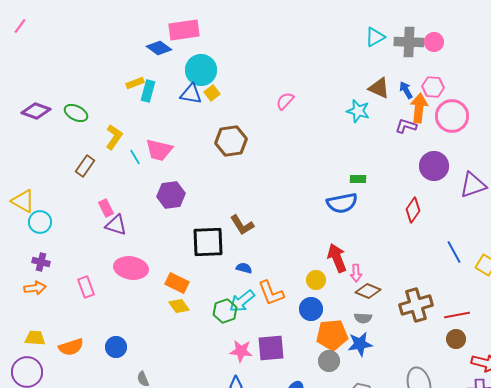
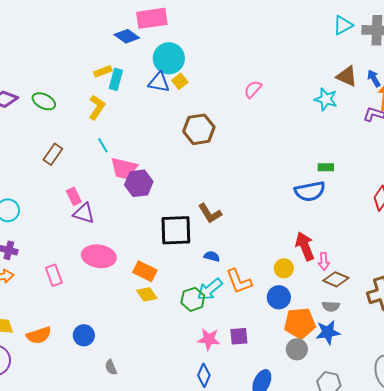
yellow L-shape: (114, 137) -> (97, 107), moved
pink trapezoid: (159, 150) -> (124, 168), moved
purple square: (271, 348) -> (239, 336), size x0.7

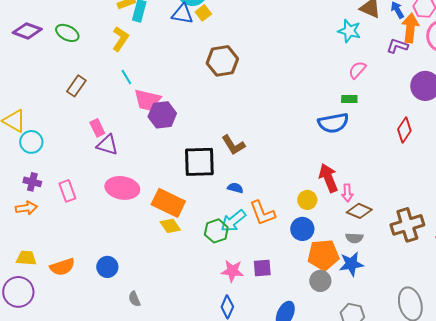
pink semicircle: (253, 89) -> (357, 70), moved
orange rectangle: (145, 271) -> (168, 203), size x1.4
pink rectangle: (54, 275) -> (67, 191), moved

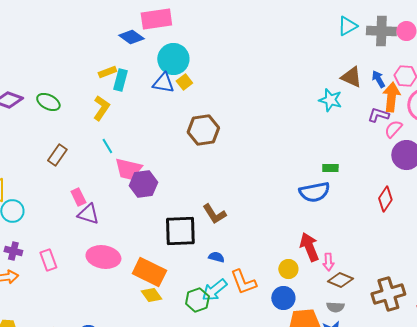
pink semicircle: (357, 70) -> (393, 129), moved

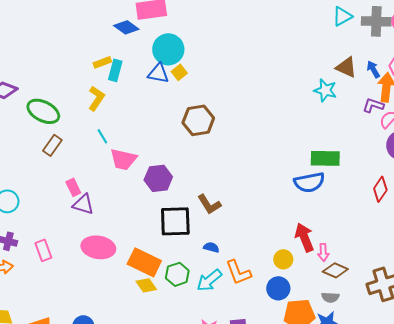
green ellipse: (48, 102) -> (43, 111), moved, size x1.4
green rectangle: (330, 168) -> (325, 158), size x1.8
purple hexagon: (143, 184) -> (158, 178), moved
green hexagon: (197, 300) -> (177, 274), moved

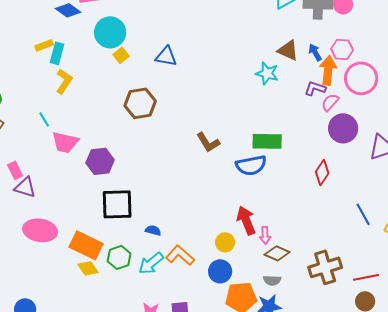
blue triangle: (158, 73) -> (166, 56), moved
yellow L-shape: (96, 98) -> (64, 81), moved
brown L-shape: (209, 204) -> (208, 142), moved
orange L-shape: (238, 272) -> (180, 255), turned 152

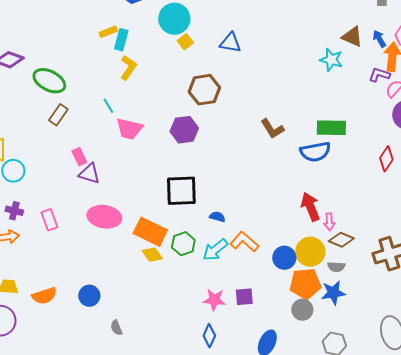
purple hexagon: (100, 161) -> (184, 130), moved
yellow circle: (225, 242) -> (310, 252), moved, size x1.5

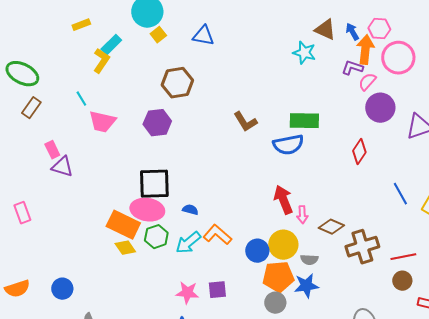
cyan rectangle: (121, 40) -> (111, 45), moved, turned 30
pink ellipse: (104, 217) -> (147, 210), moved
brown diamond: (341, 240) -> (331, 227), moved

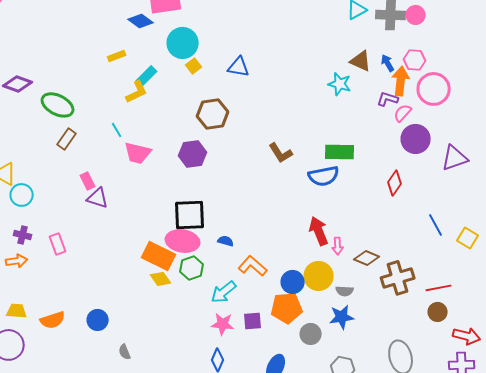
yellow L-shape: (101, 61) -> (137, 92), turned 30
cyan arrow: (188, 243) -> (224, 292), moved
orange pentagon: (278, 277) -> (287, 308), moved

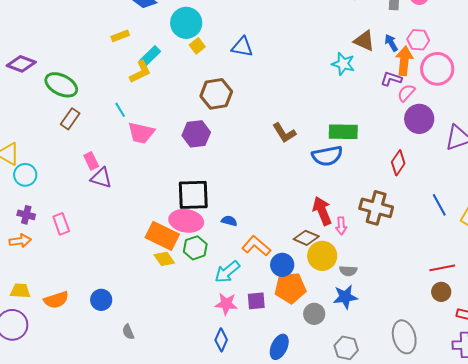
brown diamond: (367, 258) -> (306, 238), moved
brown cross: (398, 278) -> (376, 208), moved, turned 32
blue circle: (293, 282) -> (282, 265), moved

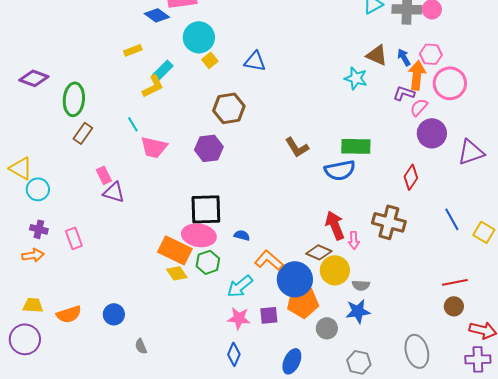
green ellipse: (61, 85) -> (74, 99), turned 68
blue circle: (282, 265) -> (295, 279), size x1.5

